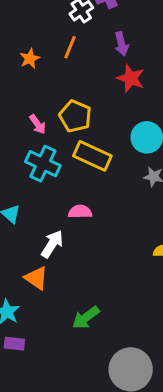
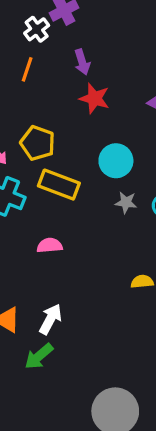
white arrow: (52, 244) -> (50, 319), moved
green arrow: (86, 318) -> (39, 356), moved

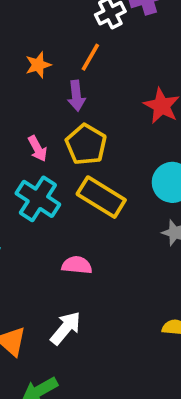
purple arrow: (82, 62) -> (76, 96), moved
white arrow: (50, 319) -> (66, 328), moved

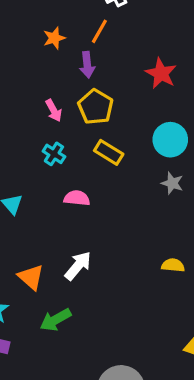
yellow rectangle: (101, 197) -> (109, 152), size x0.7
cyan cross: (38, 199) -> (54, 154), size x0.6
pink semicircle: (77, 265) -> (77, 198), moved

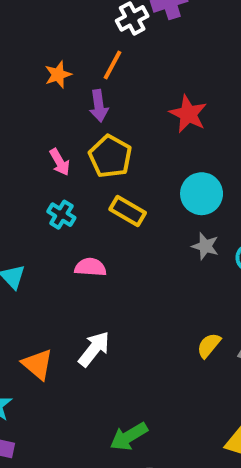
yellow semicircle: (173, 265) -> (209, 345), turned -55
green arrow: (55, 320) -> (129, 437), moved

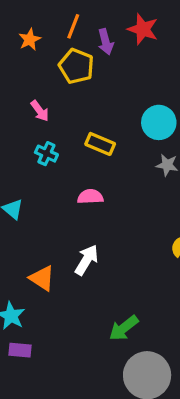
purple arrow: (99, 106) -> (106, 42), moved
red star: (188, 114) -> (143, 29), moved
yellow pentagon: (110, 156) -> (76, 66), moved
pink semicircle: (90, 267) -> (90, 197), moved

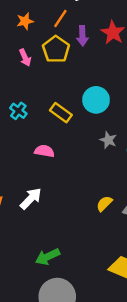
pink arrow: (40, 111) -> (25, 58), moved
cyan circle: (159, 122) -> (96, 100), moved

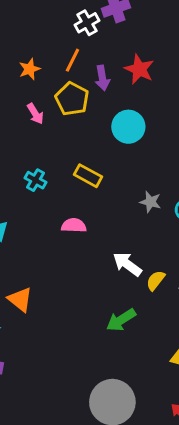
cyan circle: (96, 100) -> (128, 127), moved
white arrow: (31, 199) -> (127, 264), moved, turned -90
green arrow: (47, 257) -> (121, 320), moved

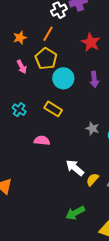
purple arrow: (102, 78) -> (94, 80), moved
cyan circle: (128, 127) -> (63, 78), moved
green arrow: (121, 320) -> (75, 213), moved

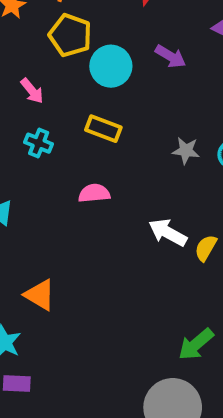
pink arrow: (22, 67) -> (32, 91), moved
purple arrow: (94, 80) -> (170, 56), turned -42
green arrow: (75, 213) -> (196, 344), moved

